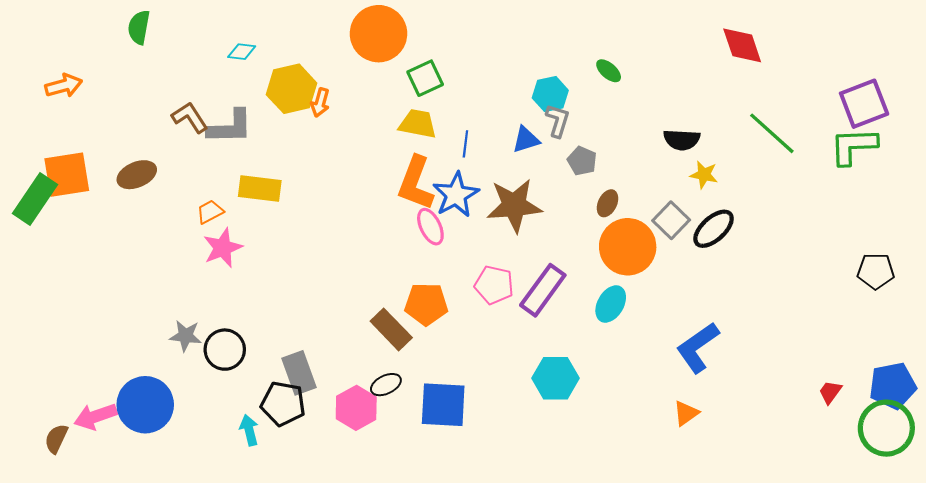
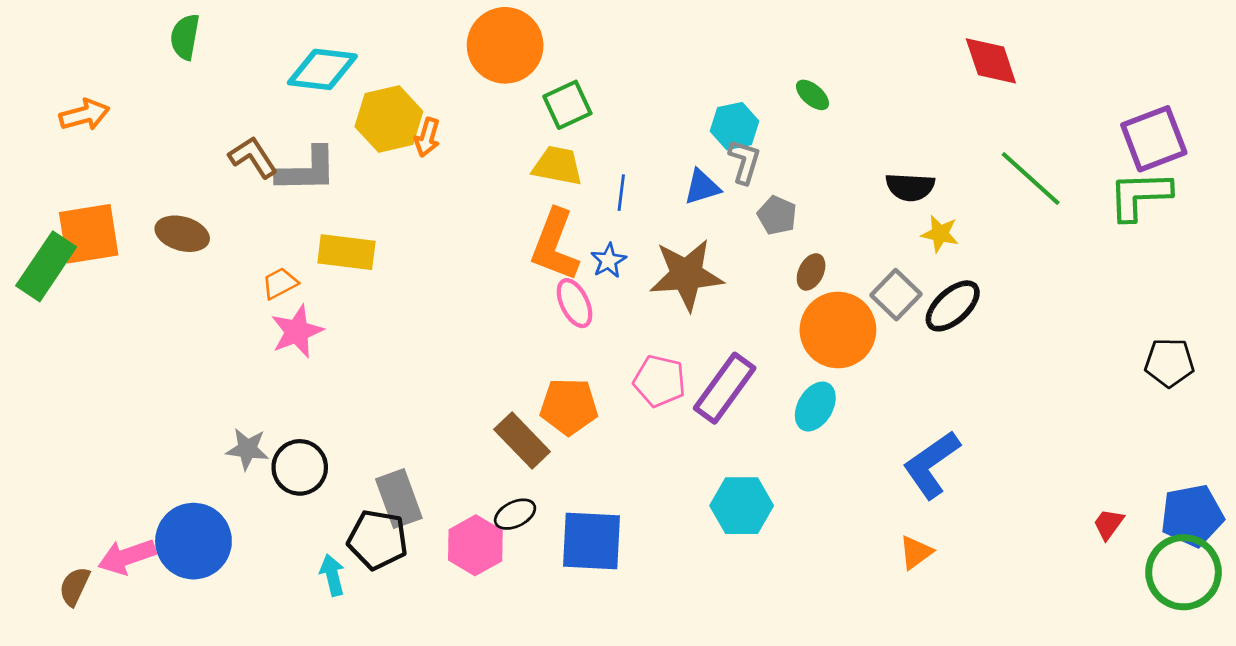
cyan diamond: (242, 52) -> (322, 69), size x1.8
brown ellipse: (137, 175) -> (182, 234), turned 39
blue star: (456, 195) -> (608, 261), size x0.6

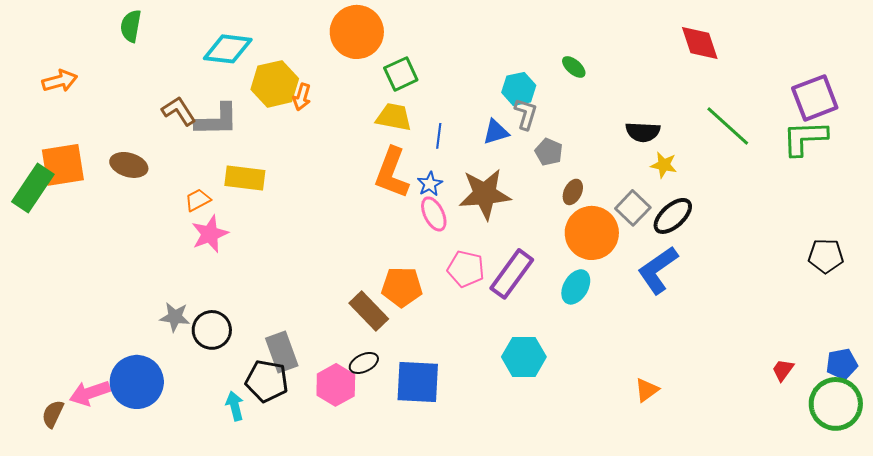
pink ellipse: (575, 303) -> (434, 214), moved
blue L-shape: (931, 465) -> (658, 270), moved
blue pentagon: (1192, 516) -> (842, 364), size x0.7

